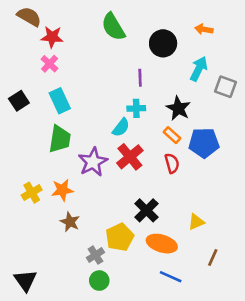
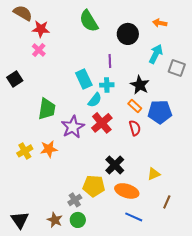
cyan rectangle: (60, 101) -> (84, 79), moved
brown star: (70, 222) -> (55, 220), moved
yellow pentagon: (120, 237) -> (94, 186), turned 30

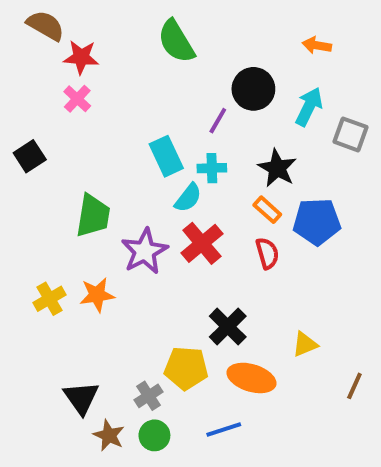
black circle: (128, 34) -> (253, 89), moved
purple line: (110, 61) -> (218, 121), turned 32
brown line: (167, 202) -> (354, 386), moved
blue line: (134, 217) -> (224, 429), moved, turned -42
black triangle: (20, 220) -> (81, 398), moved

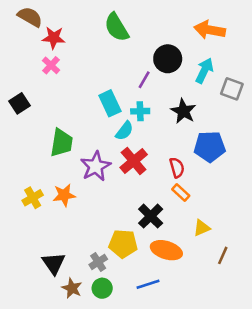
orange arrow: (317, 45) -> (210, 30), size x1.6
orange rectangle: (267, 210) -> (181, 192), moved
brown line: (354, 386) -> (223, 255), moved

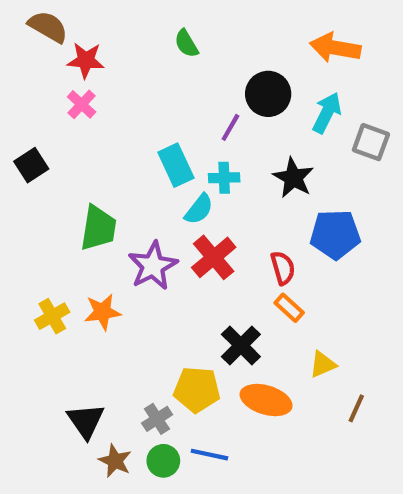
green semicircle: (117, 27) -> (186, 44), size x0.6
blue line: (148, 284) -> (209, 455), moved, turned 30

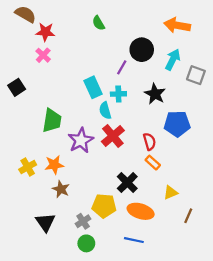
cyan semicircle: (199, 209) -> (105, 111), turned 126
blue line: (209, 455) -> (134, 240), moved
brown star: (115, 461) -> (61, 189), moved

